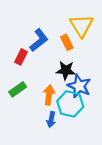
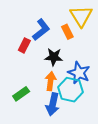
black star: (66, 70) -> (54, 57), moved
green rectangle: (18, 89) -> (21, 94), moved
blue arrow: (51, 120) -> (53, 104), size x1.5

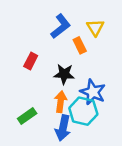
yellow triangle: (81, 16) -> (95, 27), size x0.7
blue L-shape: (41, 30) -> (61, 26), moved

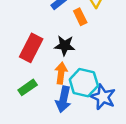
red rectangle: (31, 61) -> (31, 48), moved, size x1.6
blue star: (93, 92) -> (103, 97), moved

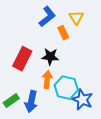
green rectangle: (28, 87) -> (11, 101), moved
blue arrow: (63, 99) -> (31, 102), moved

